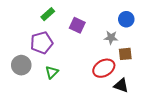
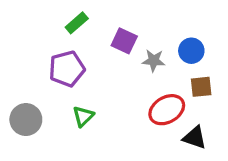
blue circle: (126, 19) -> (191, 51), moved
gray star: (111, 38) -> (154, 61), moved
gray circle: (21, 65) -> (26, 120), moved

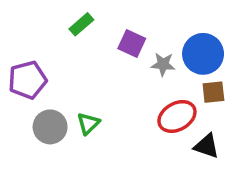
blue circle: (191, 51) -> (203, 54), size x1.5
purple pentagon: (67, 69) -> (27, 80), moved
gray circle: (26, 120) -> (50, 127), moved

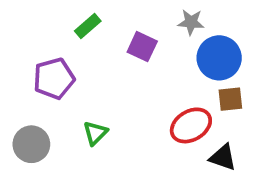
gray star: (163, 64) -> (191, 22), moved
purple pentagon: (27, 80) -> (54, 79), moved
gray circle: (50, 127) -> (31, 144), moved

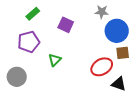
green rectangle: (88, 26) -> (33, 14), moved
purple square: (142, 47) -> (66, 25), moved
green triangle: (95, 133) -> (55, 60), moved

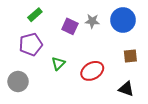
gray star: (102, 12) -> (92, 21), moved
blue circle: (117, 31) -> (123, 20), moved
red ellipse: (102, 67) -> (92, 71), moved

